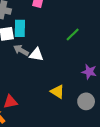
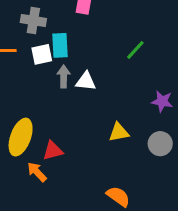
gray arrow: (21, 50) -> (64, 76), turned 64
yellow triangle: (57, 92) -> (119, 132), turned -40

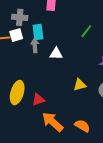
white square: (42, 54) -> (16, 35), moved
gray arrow: (64, 76) -> (35, 46), moved
orange arrow: (37, 172) -> (53, 122), moved, size x1.6

